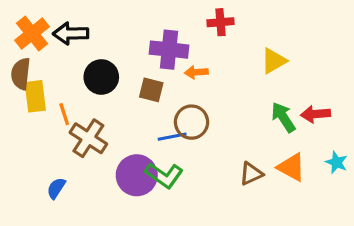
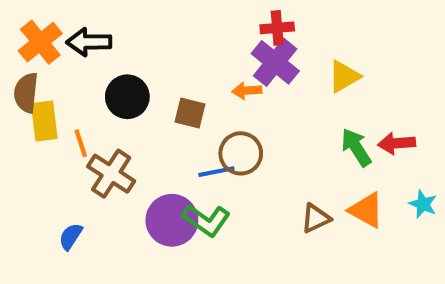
purple cross: (169, 50) -> (275, 62), moved, turned 33

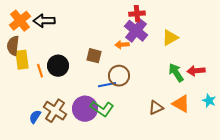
black circle: (127, 97) -> (58, 66), moved
brown cross: (111, 174) -> (55, 111), moved

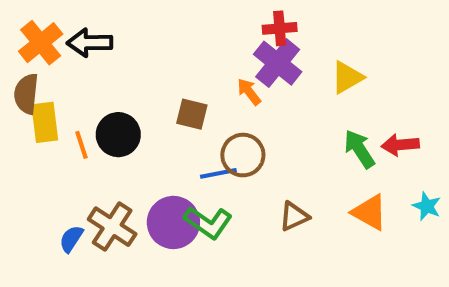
orange arrow: (122, 45) -> (249, 92), turned 56
brown triangle: (156, 108) -> (294, 216), moved

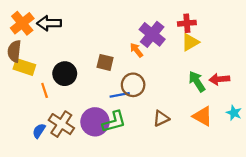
red cross: (280, 28) -> (187, 23), moved
yellow rectangle: (45, 122) -> (24, 67), turned -65
orange line: (81, 145) -> (45, 90), moved
green L-shape: (208, 222) -> (114, 122), turned -50

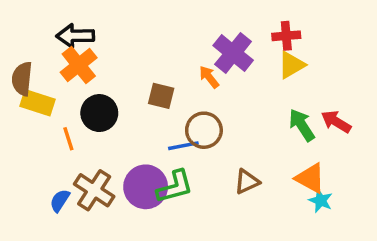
orange cross: (22, 23) -> (79, 65), moved
red arrow: (219, 79) -> (336, 122), turned 36
cyan star: (234, 113) -> (321, 201), moved

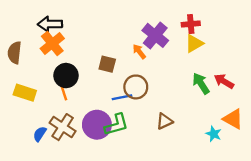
yellow rectangle: (38, 103) -> (25, 93), moved
orange line: (68, 139) -> (64, 93), moved
orange triangle: (310, 178) -> (233, 119), moved

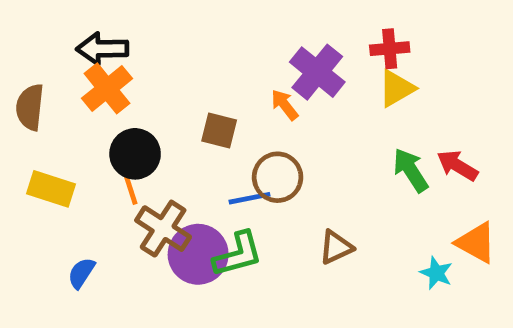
brown cross: (63, 127) -> (163, 229), moved

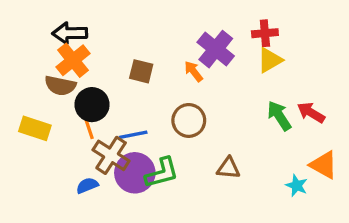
brown semicircle: (30, 107) -> (60, 86), moved, turned -84
brown square: (219, 130) -> (141, 71), moved
blue line: (249, 198) -> (133, 135), moved
brown triangle: (336, 247) -> (228, 168), turned 30
blue semicircle: (81, 273) -> (87, 186), moved, turned 35

